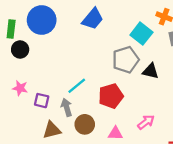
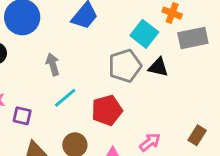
black triangle: (151, 71) -> (158, 67), moved
gray arrow: (67, 107) -> (53, 64), moved

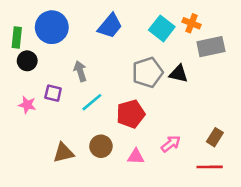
cyan square: (144, 34) -> (162, 28), moved
purple square: (22, 116) -> (53, 93), moved

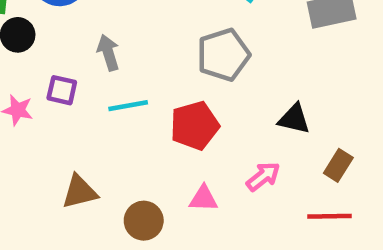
black triangle: (179, 74) -> (294, 119), moved
cyan line: (92, 102) -> (128, 106), turned 30
brown circle: (101, 146) -> (144, 221), moved

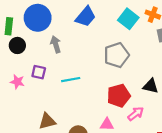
gray arrow: (108, 53) -> (56, 44), moved
red pentagon: (195, 126) -> (119, 96), moved

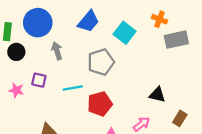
cyan square: (128, 19) -> (125, 33), moved
gray pentagon: (117, 55) -> (101, 62), moved
red pentagon: (119, 96) -> (100, 104), moved

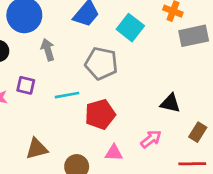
gray pentagon: (101, 62) -> (101, 63), turned 30

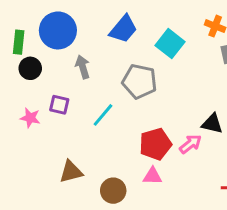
cyan line: (67, 95) -> (103, 115), turned -40
red pentagon: (100, 114) -> (155, 144), moved
pink arrow: (151, 139) -> (190, 144), moved

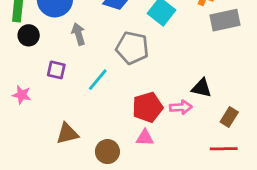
pink star: (30, 118) -> (22, 95), moved
pink arrow: (190, 144) -> (181, 107), turned 35

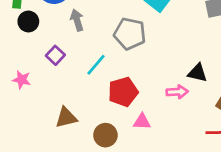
purple square: (56, 70) -> (55, 55), turned 30
red pentagon: (148, 107) -> (123, 92), moved

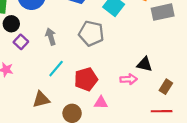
gray arrow: (77, 20) -> (51, 37), moved
purple square: (55, 55) -> (21, 42), moved
cyan line: (96, 65) -> (56, 69), moved

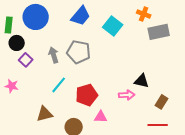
gray pentagon: (91, 33) -> (79, 52), moved

